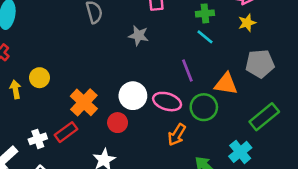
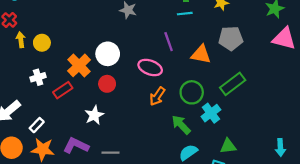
cyan line: (205, 37) -> (185, 14), turned -48
yellow arrow: (15, 89) -> (21, 40), moved
white circle: (133, 96) -> (108, 54), moved
green circle: (204, 107) -> (192, 92), moved
white cross: (38, 139) -> (38, 77), moved

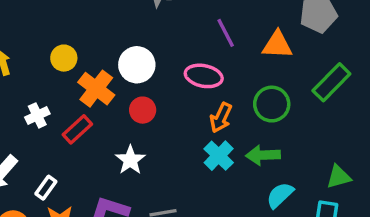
yellow circle: (42, 43) -> (64, 58), moved
cyan cross: (211, 113) -> (219, 156), moved
green arrow: (181, 125) -> (263, 155), turned -40

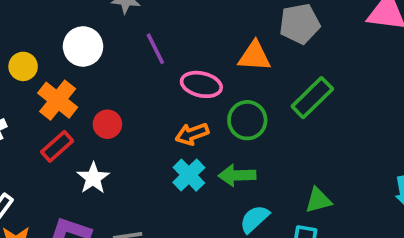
purple line: (226, 33) -> (155, 49), moved
white circle: (137, 65) -> (83, 46), moved
pink ellipse: (204, 76) -> (201, 84), moved
orange arrow: (221, 118) -> (192, 134), turned 44
red rectangle: (77, 129) -> (57, 146), moved

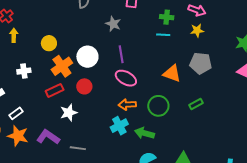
white circle: (83, 46) -> (87, 57), moved
pink ellipse: (201, 84) -> (126, 78), moved
green rectangle: (312, 98) -> (196, 104), size x0.6

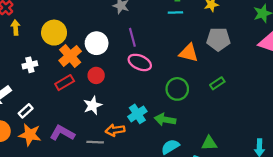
yellow circle: (49, 43) -> (54, 33), size x1.5
orange arrow: (127, 105) -> (115, 130), moved
white star: (69, 113) -> (93, 105), moved

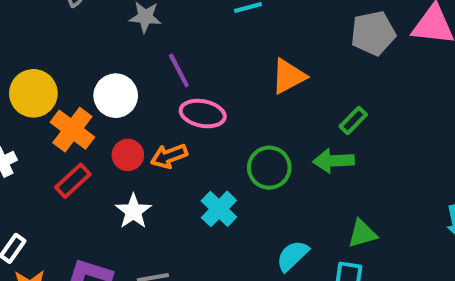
gray pentagon: (218, 39) -> (373, 33), moved
orange triangle: (189, 53) -> (288, 76), turned -30
green circle: (177, 89) -> (269, 168), moved
green arrow: (165, 120) -> (334, 161), moved
orange arrow: (115, 130) -> (169, 156), moved

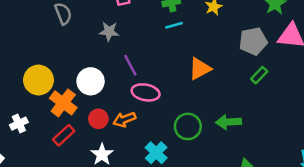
green rectangle: (353, 121) -> (259, 75), moved

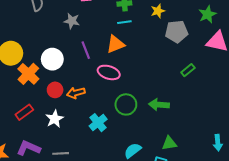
gray pentagon: (253, 41) -> (176, 32), moved
orange triangle: (200, 69) -> (115, 44), moved
pink ellipse: (146, 92) -> (109, 72), moved
red rectangle: (64, 135) -> (24, 112), moved

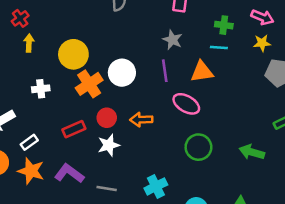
gray star: (72, 21) -> (172, 40), moved
red circle: (55, 90) -> (107, 118), moved
green arrow: (159, 105) -> (252, 152), moved
cyan cross: (98, 123) -> (156, 186), moved

